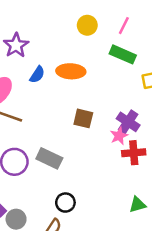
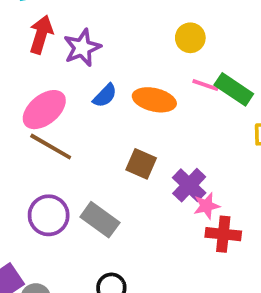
pink line: (124, 26) -> (205, 85), moved, turned 72
brown square: (83, 118) -> (141, 164), moved
purple cross: (128, 122) -> (189, 185), moved

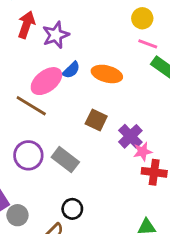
yellow circle: (190, 38) -> (142, 18), moved
pink line: (205, 85) -> (148, 44), moved
pink ellipse: (44, 110) -> (46, 81), moved

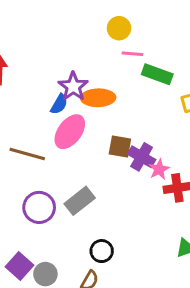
purple star: (56, 35) -> (73, 86), moved
pink ellipse: (46, 81) -> (70, 132), moved
brown square: (96, 120) -> (120, 147), moved
gray rectangle: (65, 160) -> (80, 201), turned -60

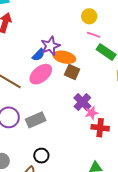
brown square: (120, 147) -> (72, 72), moved

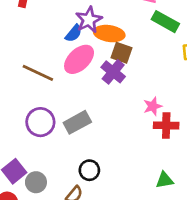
purple cross: (82, 102) -> (113, 72), moved

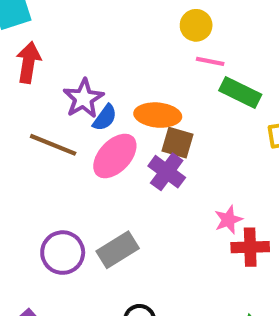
purple star: (89, 20) -> (83, 98), moved
brown line: (38, 73) -> (53, 145), moved

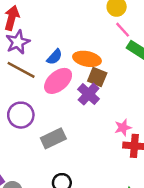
pink line: (210, 61) -> (123, 30), turned 30
purple star: (83, 98) -> (18, 42), moved
purple circle: (63, 253) -> (21, 115), moved

